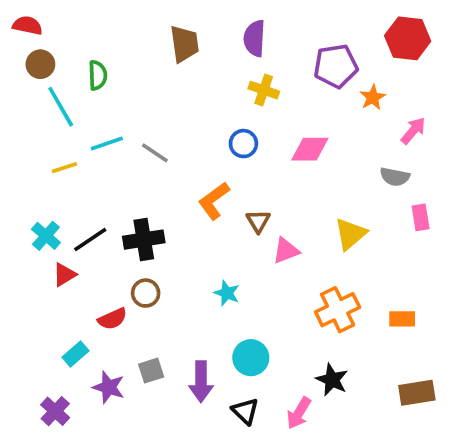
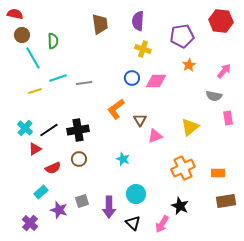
orange star: (373, 97) -> (189, 65), moved
pink diamond: (310, 149) -> (156, 81), moved
gray line: (155, 153) -> (84, 83), turned -42
red semicircle: (112, 319) -> (53, 168), moved
brown rectangle: (417, 393) -> (226, 201), moved

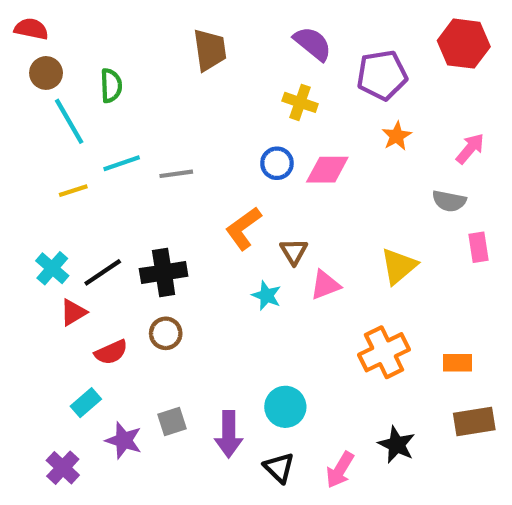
purple semicircle: (138, 21) -> (313, 44), moved, turned 126
cyan star: (123, 159) -> (266, 296), moved
black star: (180, 206) -> (397, 445), moved

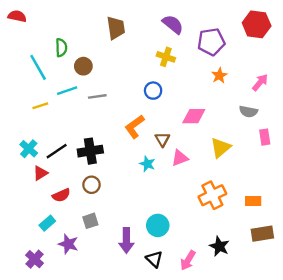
brown circle: (46, 73) -> (83, 66), moved
pink diamond: (327, 170) -> (194, 116), moved
gray square: (172, 422) -> (90, 221), moved

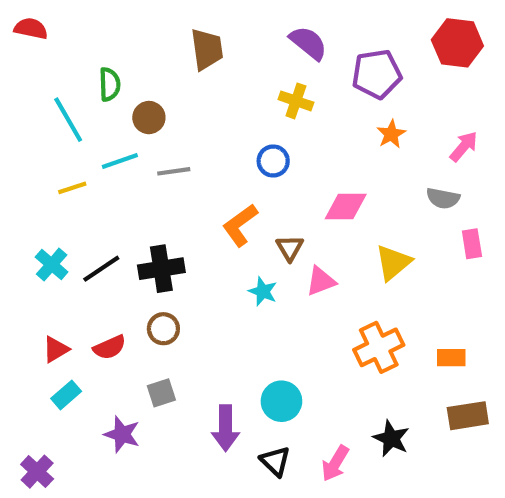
red triangle: (40, 173) -> (56, 349), moved
cyan rectangle: (47, 223) -> (66, 395), moved
purple cross: (35, 259) -> (37, 472), moved

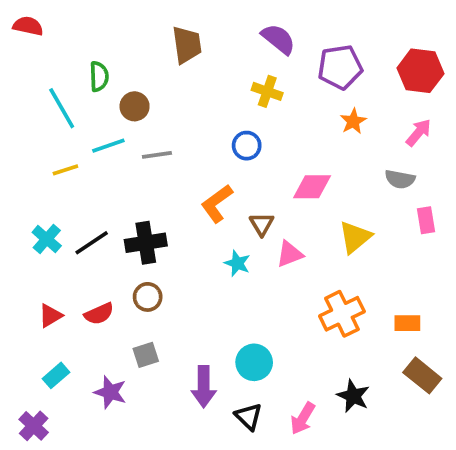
red hexagon: (457, 43) -> (420, 71), moved
cyan rectangle: (66, 395) -> (56, 375), moved
brown rectangle: (468, 416) -> (422, 375), turned 48

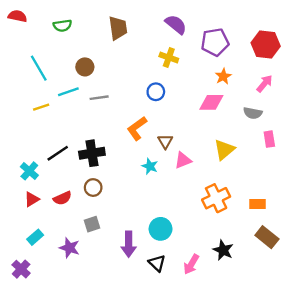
green semicircle: (99, 76) -> (62, 26), moved, turned 84
pink diamond: (312, 187) -> (211, 102), moved
cyan cross: (47, 239) -> (29, 171), moved

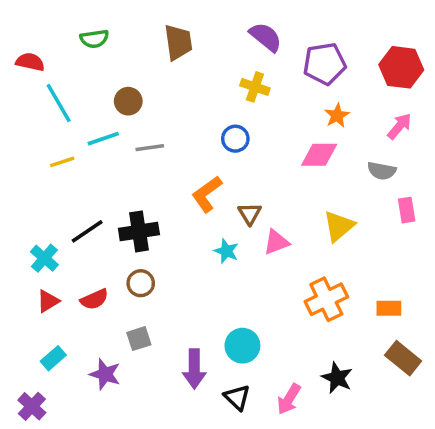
red semicircle: (18, 16) -> (30, 62), moved

